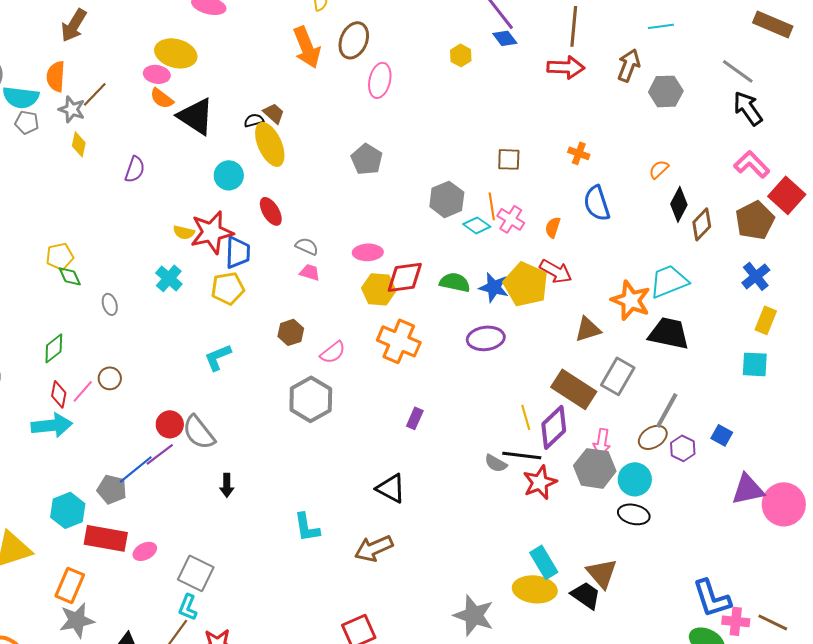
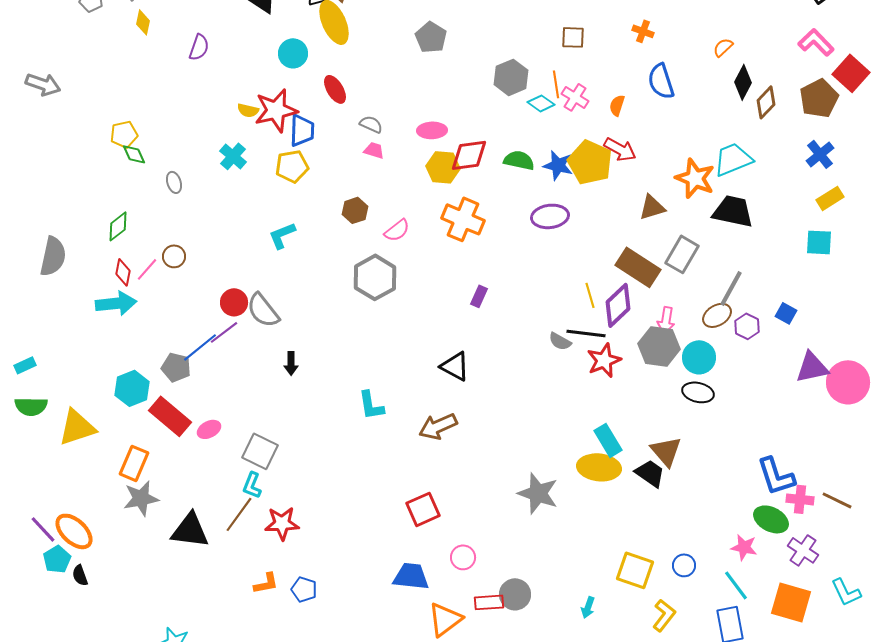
yellow rectangle: (766, 320) -> (830, 198), turned 36
red rectangle: (106, 538) -> (170, 416), turned 30

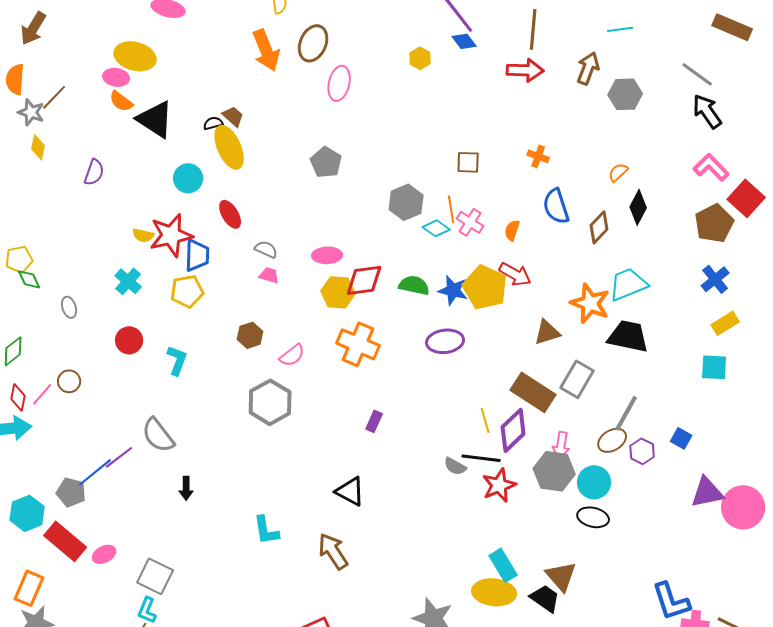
brown diamond: (766, 102) -> (599, 227), moved
cyan L-shape: (282, 235) -> (177, 360), turned 132
red circle: (234, 302) -> (129, 340), moved
brown arrow: (438, 426) -> (333, 551), turned 81

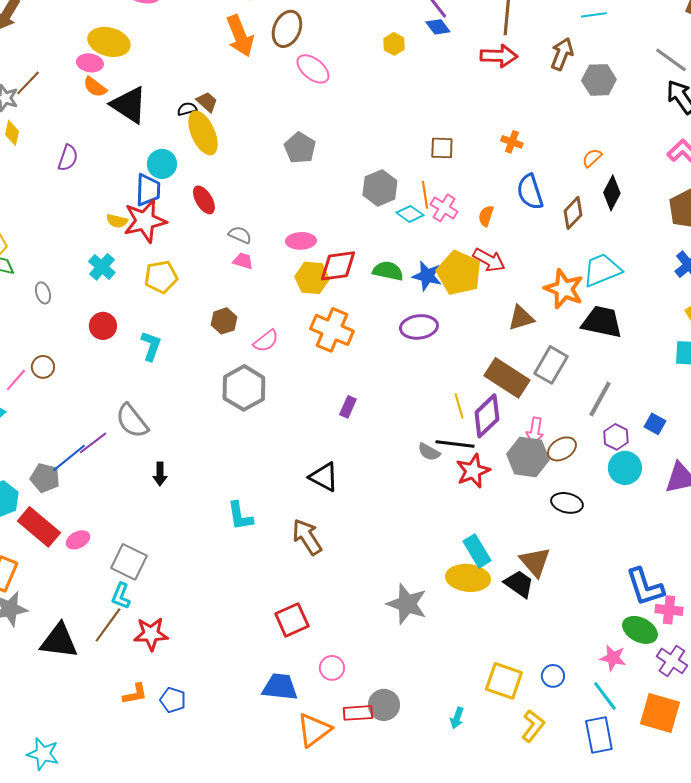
pink ellipse: (339, 83) -> (313, 69), turned -64
blue trapezoid: (197, 255) -> (148, 190), moved
brown ellipse: (612, 440) -> (562, 449), moved
cyan circle: (594, 482) -> (625, 468), moved

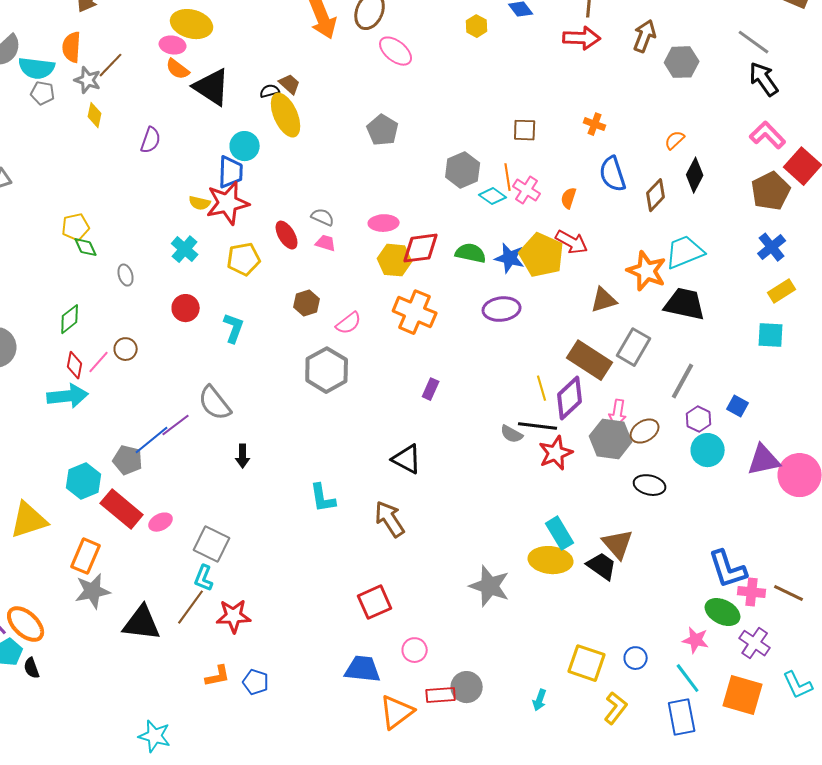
red ellipse: (204, 200) -> (287, 235), moved
cyan star: (43, 754) -> (155, 736), moved

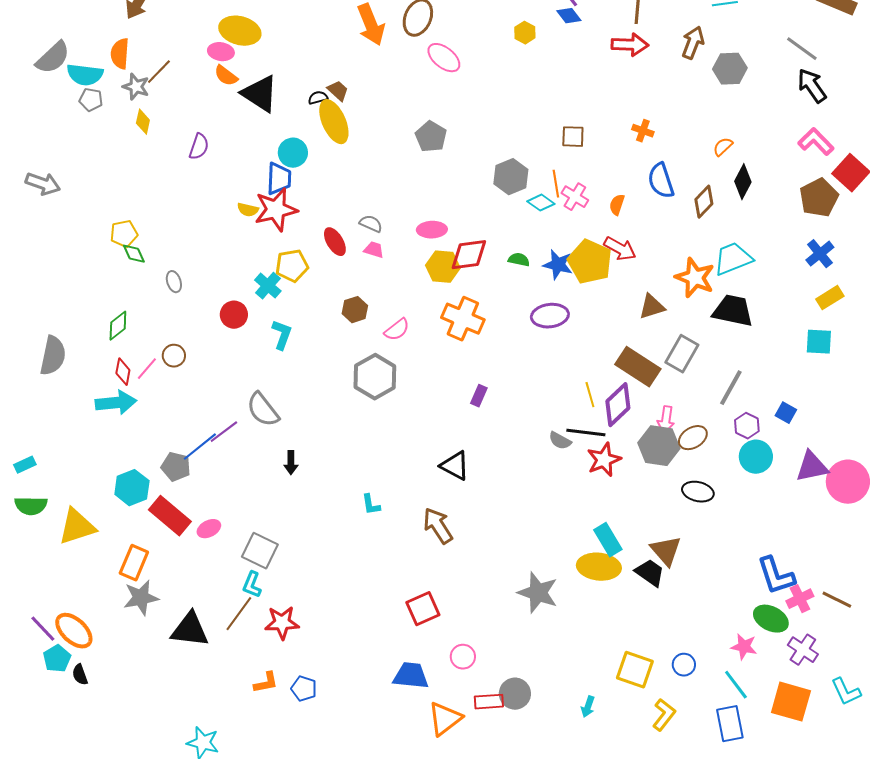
cyan cross: (185, 249) -> (268, 286), moved
green semicircle: (471, 253) -> (519, 260), size x0.7
cyan L-shape: (323, 498) -> (371, 505), size x0.7
pink cross: (752, 592) -> (800, 599), turned -32

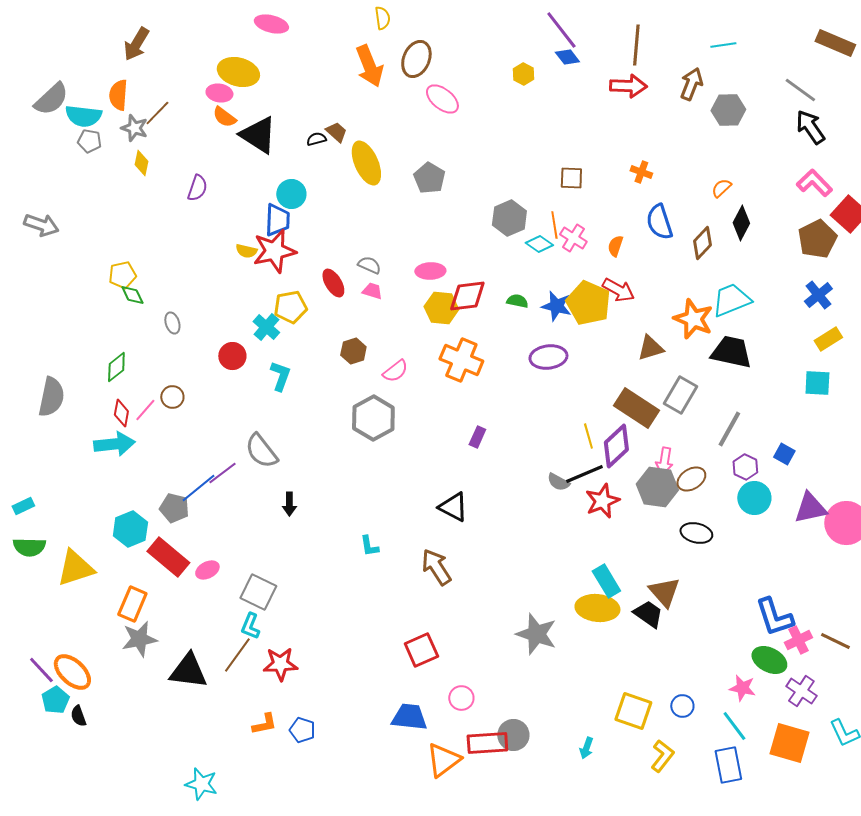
yellow ellipse: (334, 122) -> (366, 163), moved
black line: (586, 433) -> (584, 474), turned -30
red rectangle: (489, 702) -> (487, 743), size x1.4

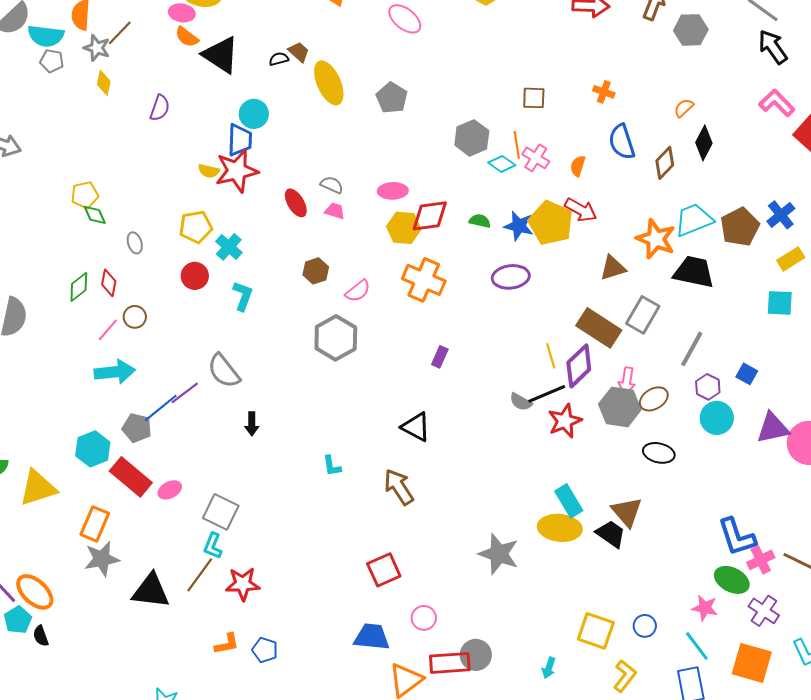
brown pentagon: (817, 239) -> (740, 227), moved
yellow pentagon: (290, 307) -> (196, 227), moved
red diamond: (121, 413) -> (109, 283), moved
cyan arrow: (114, 444) -> (115, 372), moved

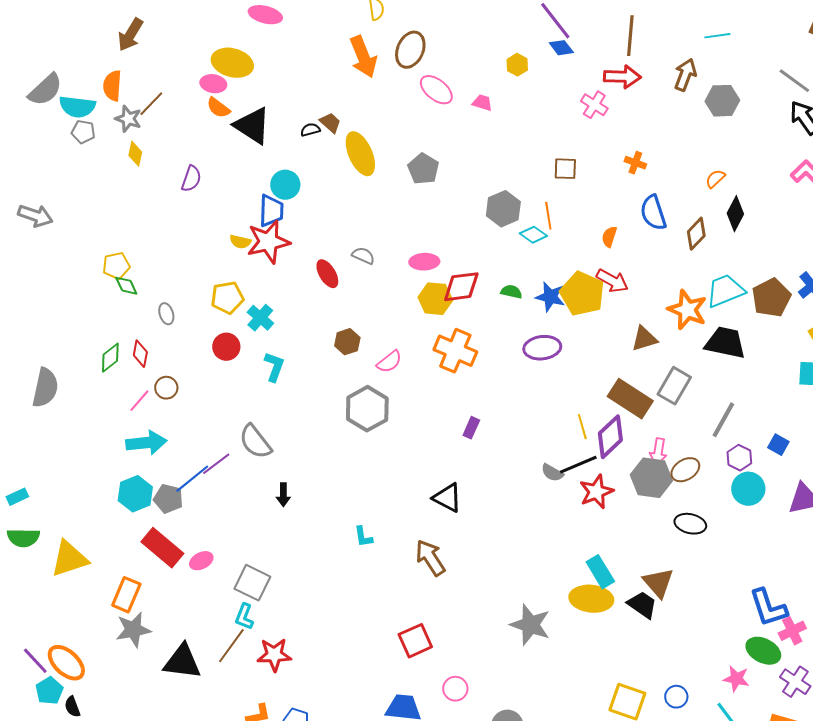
pink cross: (536, 158) -> (594, 105), moved
pink trapezoid: (335, 211) -> (482, 103), moved
cyan hexagon: (93, 449) -> (135, 494), moved

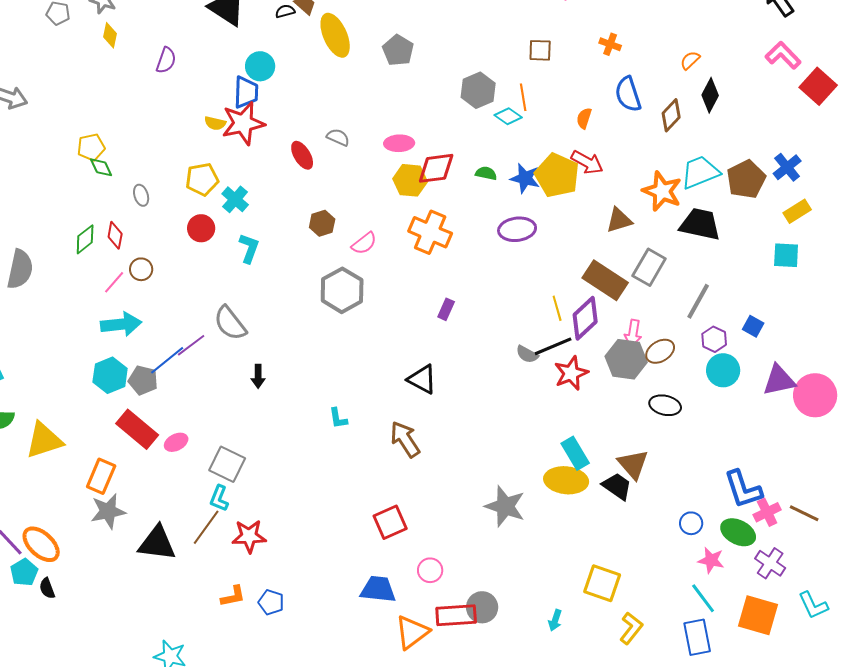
blue circle: (676, 697) -> (691, 523), moved

